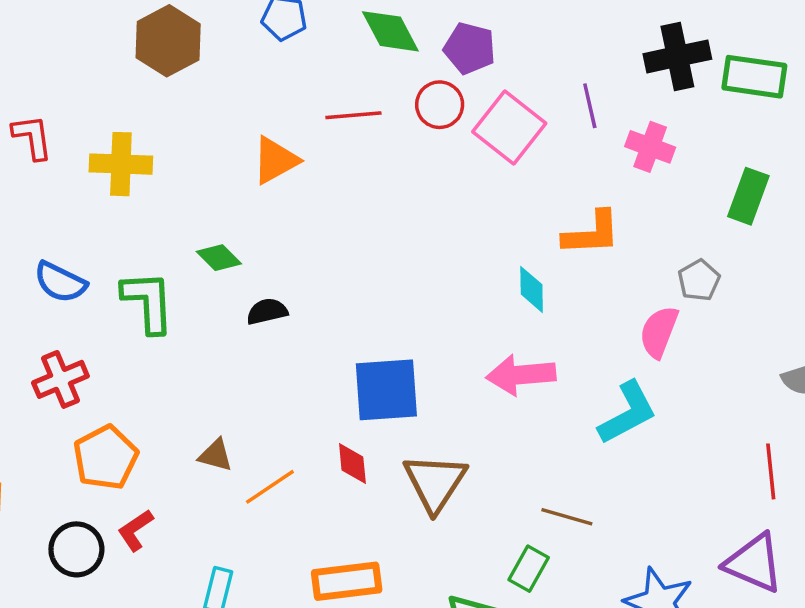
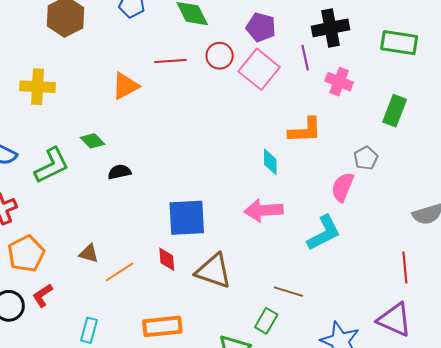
purple pentagon: (470, 48) -> (261, 27), moved
black cross: (677, 56) -> (331, 28), moved
green L-shape: (148, 302) -> (52, 165), turned 66
brown triangle: (435, 483) -> (214, 271), turned -45

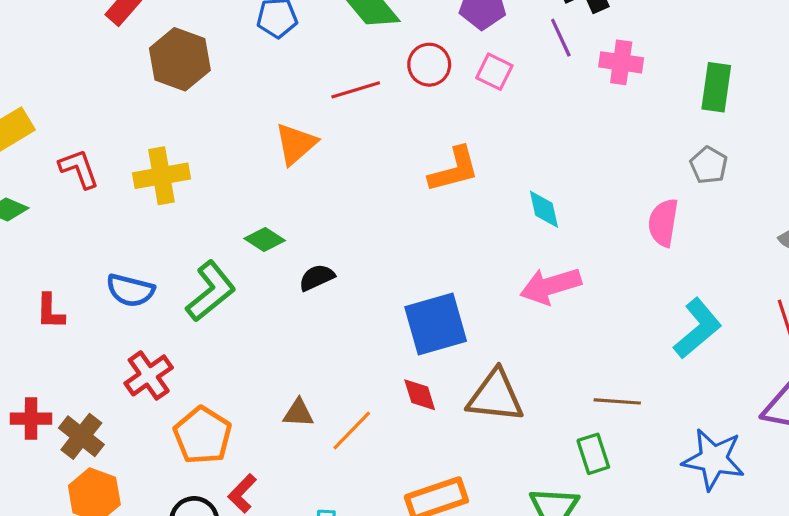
pink square: (259, 69) -> (494, 72), size x0.6
orange L-shape: (305, 130) -> (454, 170), moved
gray pentagon: (366, 158) -> (709, 165), moved
cyan L-shape: (324, 233) -> (698, 328), moved
green rectangle: (266, 321) -> (593, 454), turned -35

